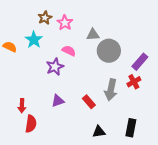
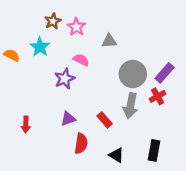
gray circle: (109, 51) -> (133, 74), moved
red semicircle: (31, 124) -> (81, 143), moved
black triangle: (99, 132) -> (116, 155), turned 40

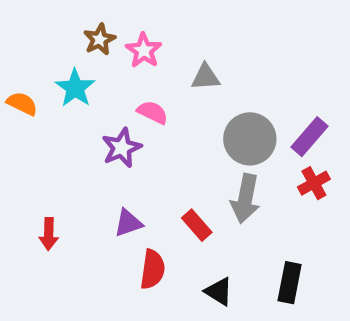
red cross: (157, 96) -> (314, 183), moved

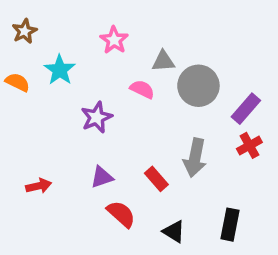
brown star: (99, 39) -> (25, 31), moved
pink semicircle: (153, 112) -> (142, 89), moved
gray circle: (250, 139) -> (198, 86), moved
red arrow: (49, 234) -> (39, 186), turned -105
red semicircle: (153, 269) -> (121, 214), turned -56

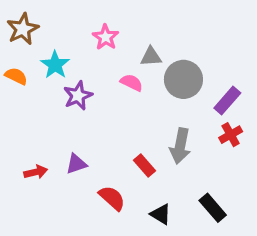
brown star: (25, 31) -> (23, 29), size x1.4
purple star: (97, 117) -> (78, 96), moved
purple triangle: (102, 177) -> (76, 164), moved
black rectangle: (230, 225) -> (213, 208), turned -52

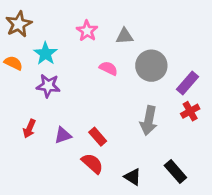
gray triangle: (151, 57) -> (125, 36), moved
purple star: (78, 96) -> (48, 86), moved, turned 30
red rectangle: (144, 165) -> (98, 137), moved
red arrow: (36, 172) -> (29, 129), moved, turned 126

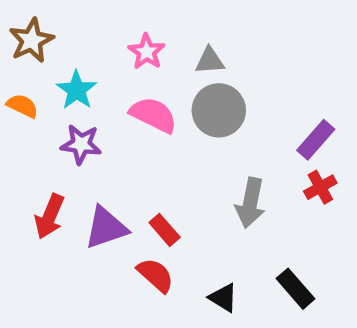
gray circle: (151, 66) -> (219, 110), moved
pink semicircle: (108, 68) -> (153, 115), moved, size x1.5
red arrow: (29, 129) -> (50, 216), size x1.4
purple triangle: (63, 135) -> (106, 228), size x1.5

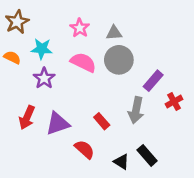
cyan star: (77, 90) -> (42, 49), turned -30
purple rectangle: (316, 140) -> (153, 81), moved
purple star: (81, 144) -> (44, 78), turned 30
red rectangle: (165, 230) -> (102, 121), moved
black rectangle: (295, 289) -> (147, 155), moved

